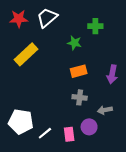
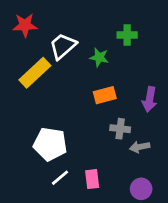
white trapezoid: (47, 18) -> (63, 46), moved
gray cross: (80, 97) -> (120, 129), moved
white pentagon: (21, 122) -> (50, 144), moved
purple circle: (89, 127) -> (141, 189), moved

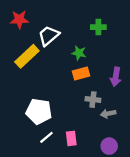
green star: (99, 57) -> (79, 53), moved

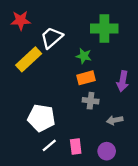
green cross: (98, 27) -> (104, 28), size x1.6
gray cross: (93, 100) -> (91, 101), moved
purple circle: (109, 146) -> (107, 151), moved

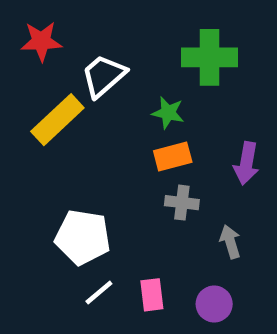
gray arrow: (115, 120) -> (230, 242), turned 84

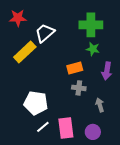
green star: (168, 113) -> (93, 49), moved
pink rectangle: (152, 295) -> (66, 128), size x1.5

